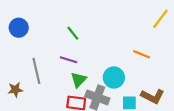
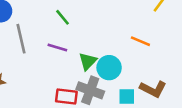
gray line: (36, 71) -> (21, 39), moved
green triangle: (78, 80) -> (88, 61), moved

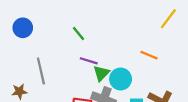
gray line: (21, 39) -> (41, 71), moved
purple line: (57, 48) -> (89, 61), moved

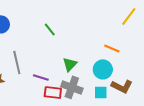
purple line: (89, 61) -> (41, 77), moved
cyan circle: (121, 79) -> (103, 69), moved

